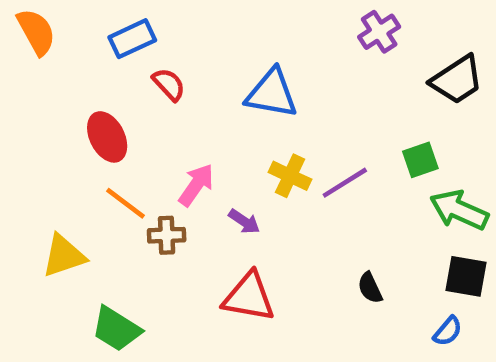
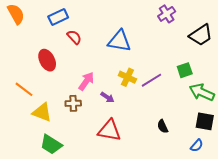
orange line: (125, 203) -> (24, 89), moved
yellow triangle: (64, 256) -> (42, 112), moved, turned 40

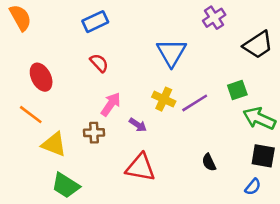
blue rectangle: (58, 17) -> (95, 22), moved
red semicircle: (74, 37) -> (99, 63), moved
blue triangle: (119, 41) -> (171, 53), moved, turned 50
red ellipse: (47, 60) -> (41, 77), moved

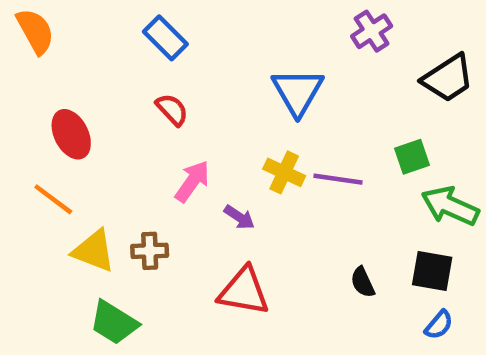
blue rectangle: (95, 22) -> (165, 38), turned 70
purple line: (195, 103) -> (338, 179), turned 40
brown cross: (94, 133) -> (150, 251), moved
black square: (263, 156) -> (432, 271), moved

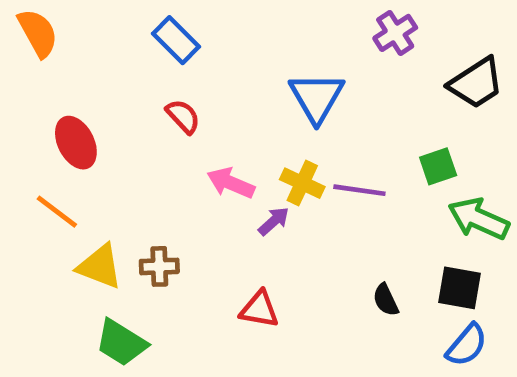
pink arrow: (192, 181) -> (231, 183), moved, turned -102
purple arrow: (239, 217) -> (274, 221), moved, turned -76
red triangle: (244, 291) -> (259, 309), size x0.7
blue semicircle: (439, 325) -> (467, 345), size x1.4

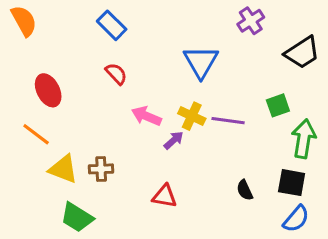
green arrow: (479, 219) -> (304, 139), turned 75

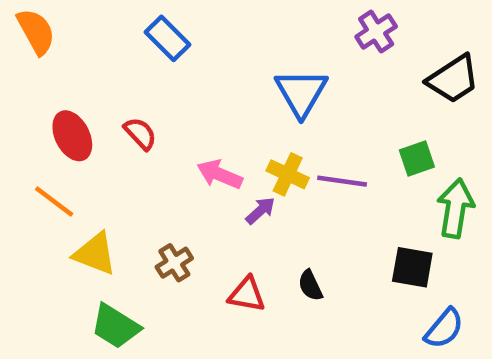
red semicircle: (116, 74) -> (140, 134), moved
brown cross: (101, 169) -> (174, 263), moved, turned -30
black square: (292, 183) -> (412, 267), moved
black semicircle: (245, 190) -> (310, 285), moved

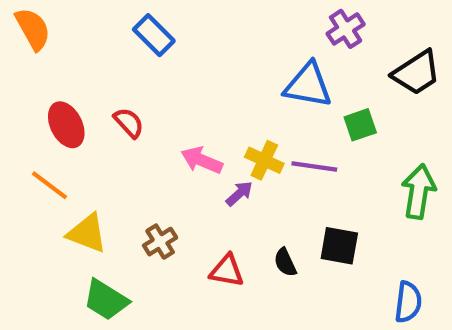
blue triangle: (301, 93) -> (308, 85), moved, turned -50
green square: (417, 158) -> (360, 125), moved
black square: (412, 267) -> (339, 246), moved
blue semicircle: (444, 328) -> (408, 302), turned -33

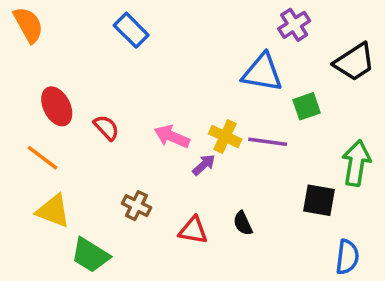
red semicircle: (129, 123) -> (106, 128), moved
yellow triangle: (87, 233) -> (53, 211), moved
brown cross: (160, 242) -> (136, 206), turned -32
black square: (339, 246) -> (319, 200), moved

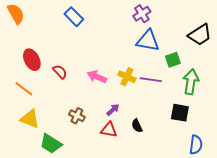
purple cross: (294, 25) -> (142, 14), moved
green arrow: (356, 163) -> (191, 82), moved
purple arrow: (204, 165) -> (113, 110), moved

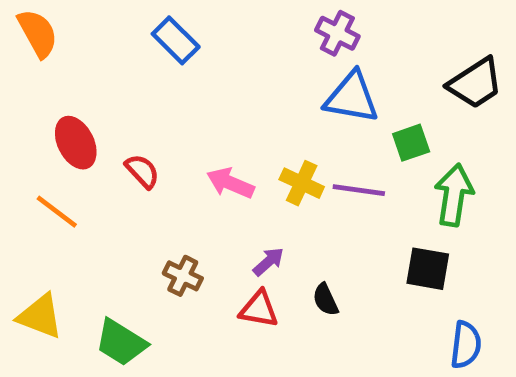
purple cross: (142, 14) -> (337, 33), turned -30
yellow triangle: (30, 119) -> (40, 316), moved

